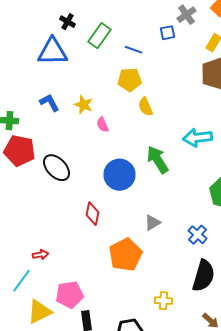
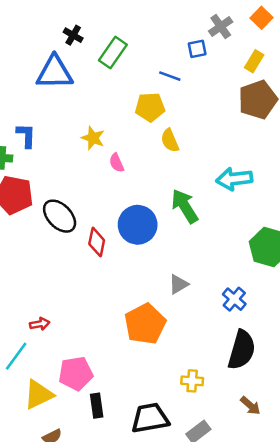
blue line: (134, 50) -> (170, 76), moved
blue L-shape: (50, 103) -> (26, 136), moved, turned 30
red diamond: (92, 214) -> (97, 242), moved

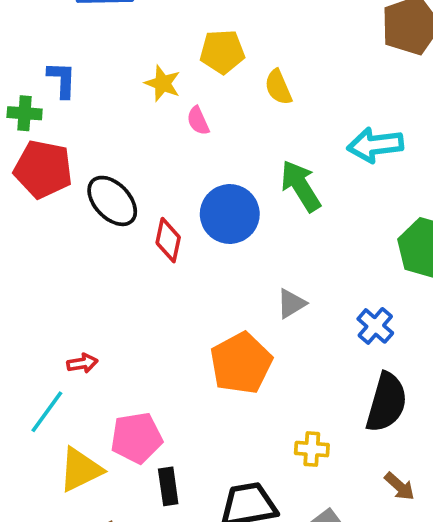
yellow pentagon: (150, 107) -> (222, 52), moved

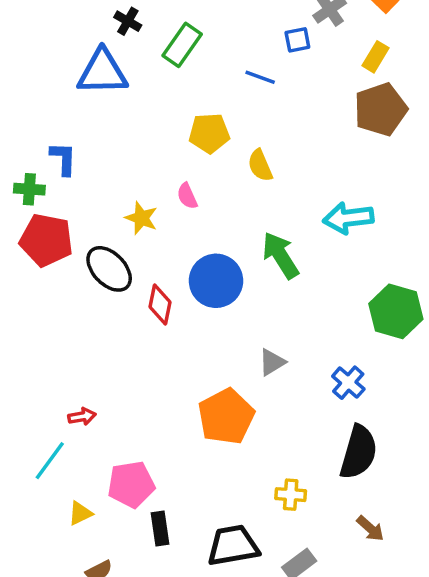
yellow star: (163, 83) -> (141, 218), moved
yellow triangle: (80, 470) -> (80, 513), size x0.6

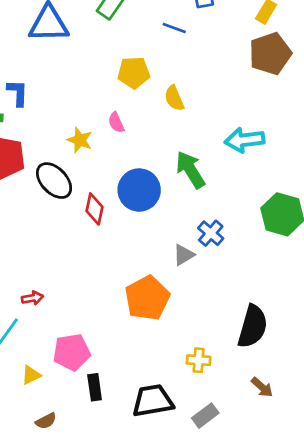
blue cross: (348, 383) -> (211, 233), moved

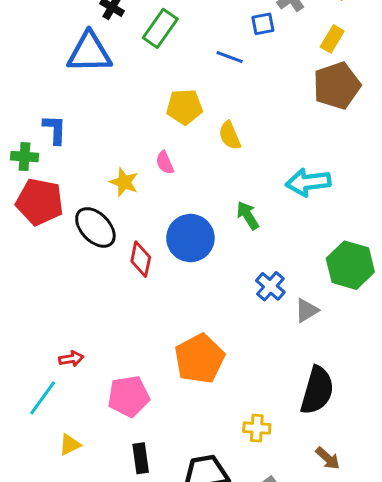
green arrow: (190, 170) -> (248, 215), size x0.7
gray triangle: (184, 255) -> (307, 310), moved
pink pentagon: (72, 352) -> (129, 396), moved

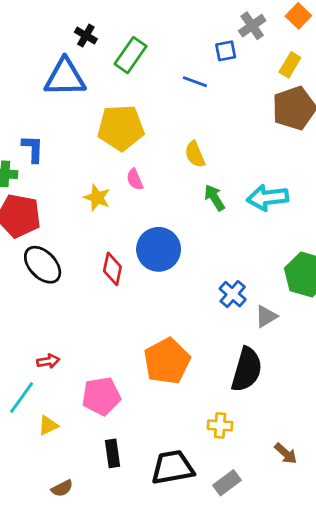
yellow pentagon: (184, 107) -> (121, 128), moved, size x1.4
green arrow: (248, 215) -> (214, 198), moved
black ellipse: (95, 227) -> (43, 265), moved
black semicircle: (317, 390) -> (247, 370), moved
yellow triangle: (70, 445) -> (48, 425), moved

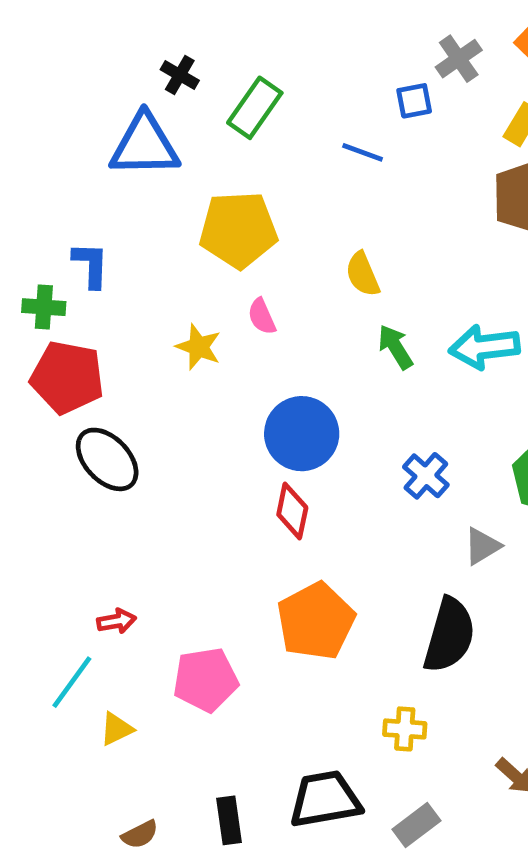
red diamond: (112, 269) -> (292, 511), moved
blue cross: (233, 294) -> (426, 476), moved
black rectangle: (112, 453) -> (229, 820), moved

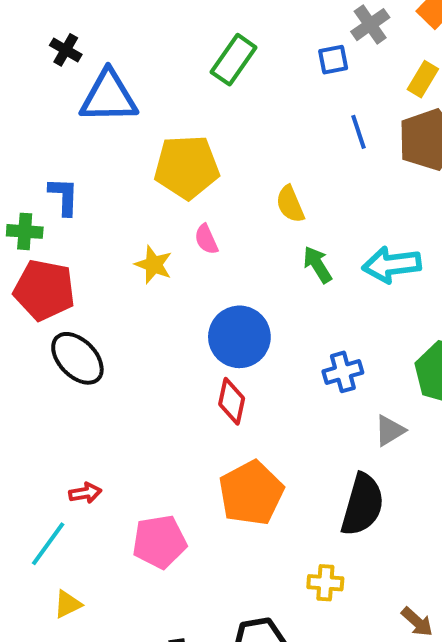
black cross: (180, 75) -> (66, 50), moved
green rectangle: (255, 108) -> (234, 60), moved
blue line: (363, 152) -> (358, 132), moved, turned 52
blue cross: (426, 476) -> (343, 372), turned 33
yellow triangle: (116, 729) -> (68, 604), moved

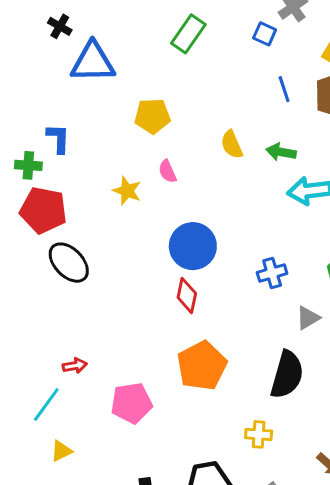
blue square: (333, 60) -> (265, 34), turned 35
yellow pentagon: (187, 167) -> (152, 116), size x0.7
green arrow: (318, 265) -> (281, 152), moved, turned -48

